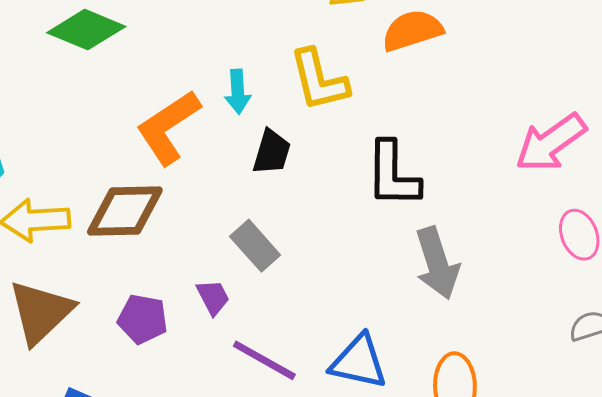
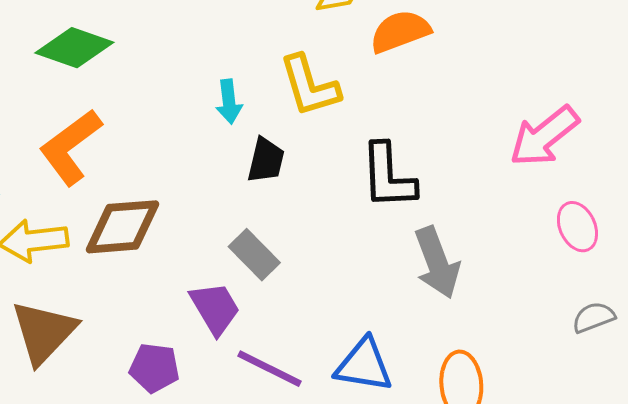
orange L-shape: (168, 127) -> (70, 147), moved
purple trapezoid: (213, 297) -> (215, 308), size x1.5
purple pentagon: (143, 319) -> (154, 368), moved

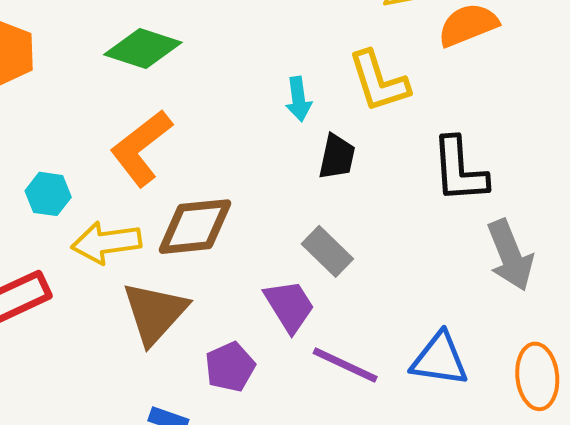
brown triangle: (44, 332) -> (155, 313), moved
purple pentagon: (154, 368) -> (230, 367), turned -30

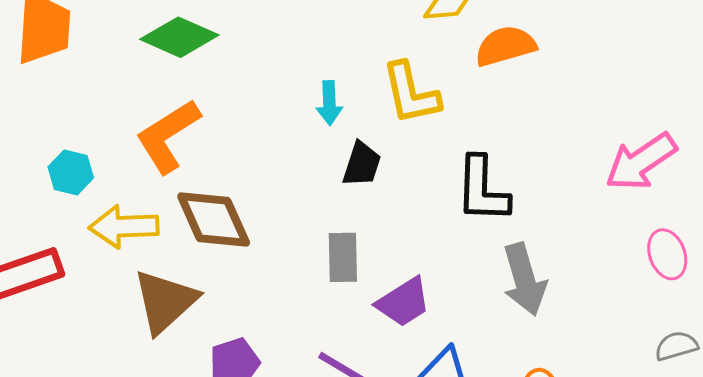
brown diamond: (195, 227) -> (214, 220), turned 66
gray rectangle: (327, 251) -> (343, 257), turned 39
purple trapezoid: (289, 306) -> (403, 302), moved, turned 84

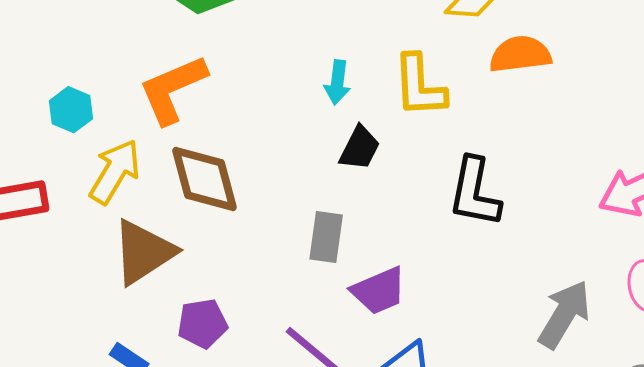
yellow arrow: (124, 227) -> (115, 172), turned 114
gray arrow: (524, 279) -> (564, 314), moved, turned -142

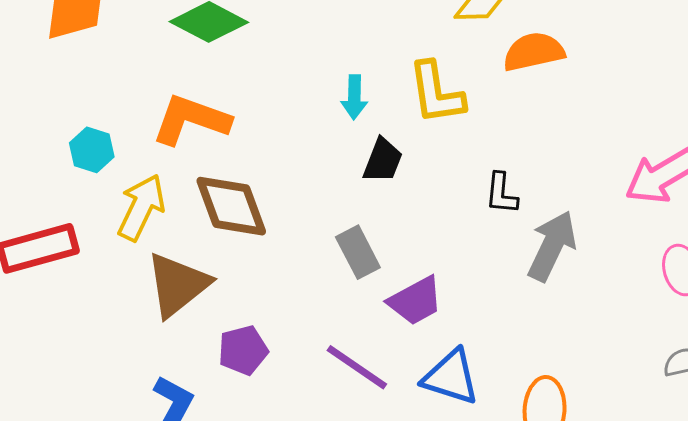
orange L-shape: (173, 89) -> (191, 120), turned 48
black L-shape: (475, 192) -> (501, 193), size x0.6
gray rectangle: (326, 237) -> (358, 252), turned -30
gray arrow: (564, 314) -> (552, 246), moved

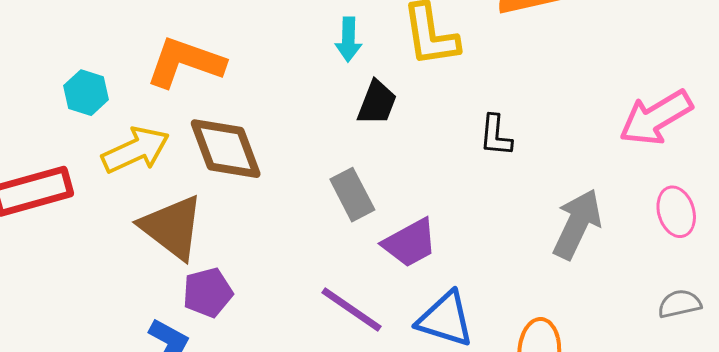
yellow arrow: (141, 207) -> (136, 150), turned 40
gray arrow: (552, 246) -> (577, 224), moved
brown triangle: (178, 285) -> (172, 227), turned -44
purple pentagon: (243, 350) -> (208, 293), moved

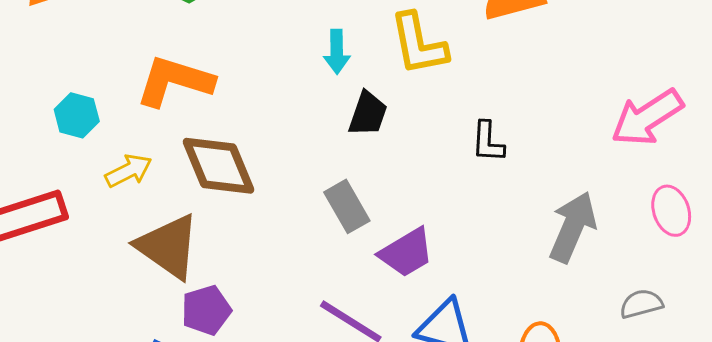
yellow arrow: (136, 150) -> (129, 171), size x0.7
gray semicircle: (680, 304) -> (641, 304), moved

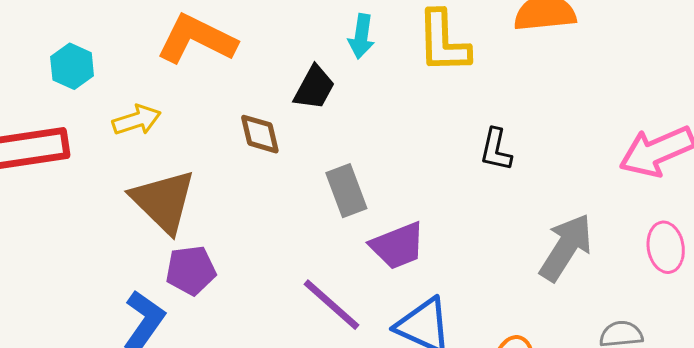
black trapezoid: (368, 114) -> (314, 88), moved
cyan hexagon: (77, 115) -> (72, 66), moved
brown diamond: (218, 166) -> (260, 134), moved, size x0.6

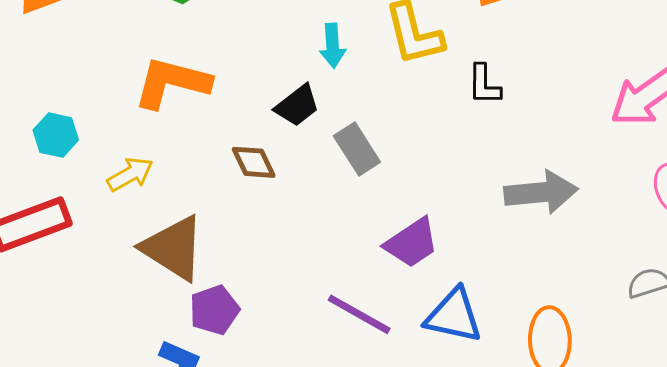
black trapezoid: (314, 88) -> (297, 106), turned 36
black L-shape: (496, 150) -> (484, 85), moved
gray rectangle: (346, 191) -> (357, 149), moved
gray arrow: (566, 247) -> (541, 192), moved, turned 64

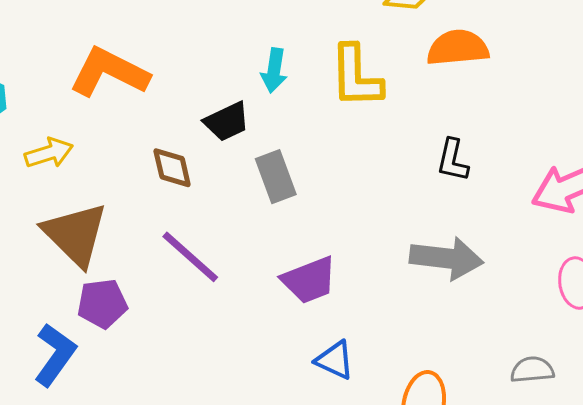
black L-shape: (484, 85) -> (453, 160), moved
purple line: (359, 314) -> (190, 257), moved
blue triangle: (454, 316) -> (335, 360), size x0.7

